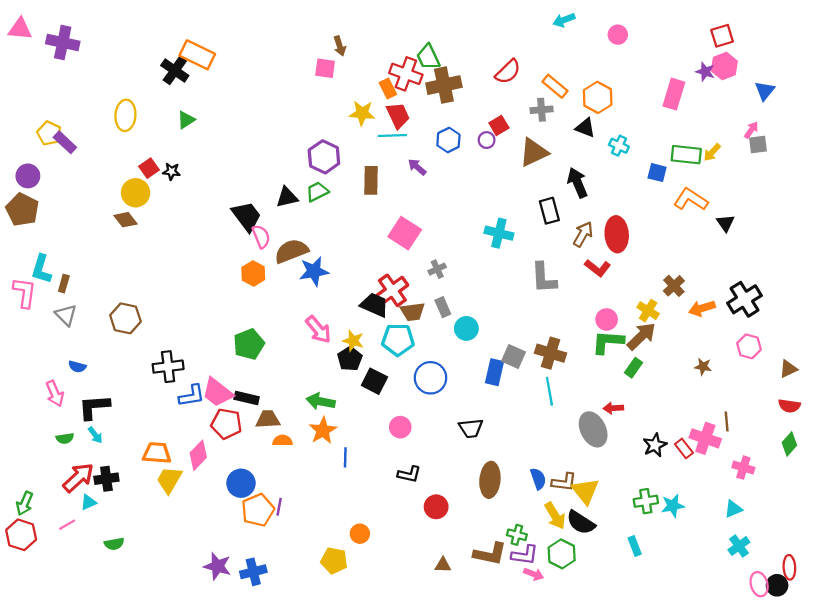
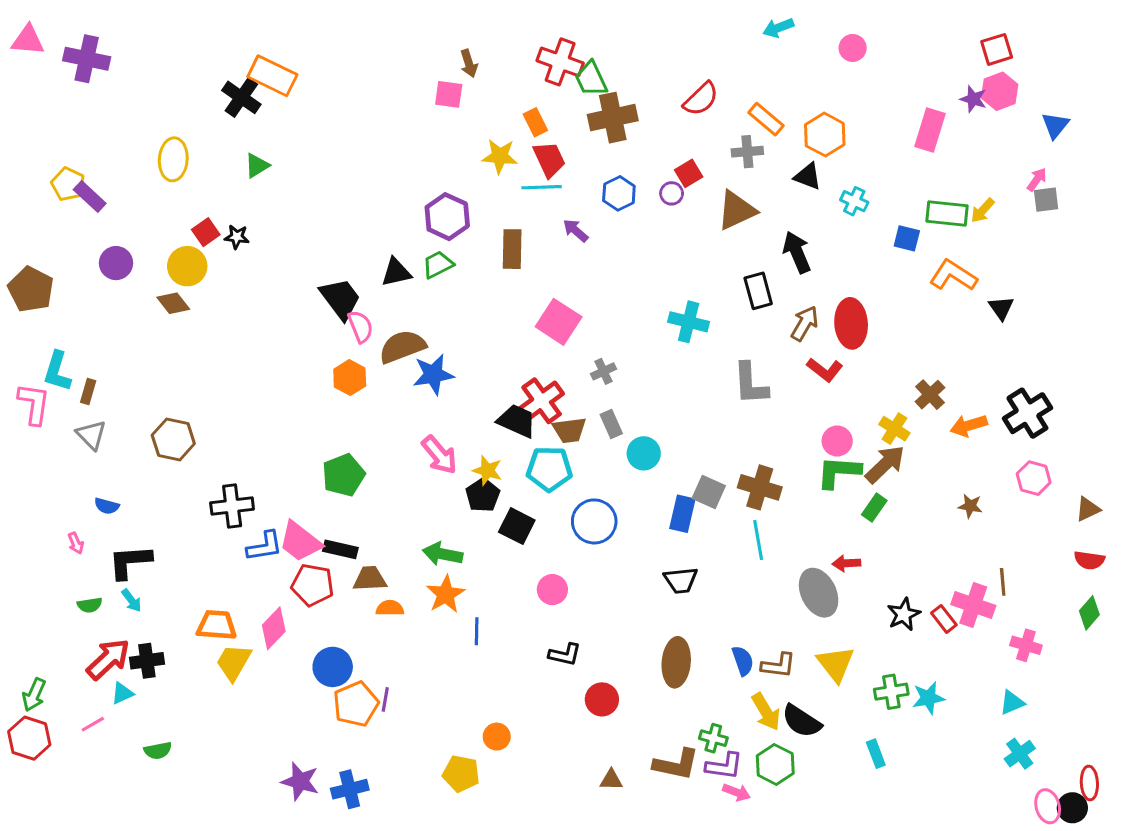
red cross: (406, 74) -> (560, 62), moved
purple circle: (28, 176) -> (116, 263), moved
pink arrow: (55, 394) -> (76, 543), size x0.6
black trapezoid: (471, 428) -> (681, 580), moved
yellow triangle: (585, 491) -> (836, 664), moved

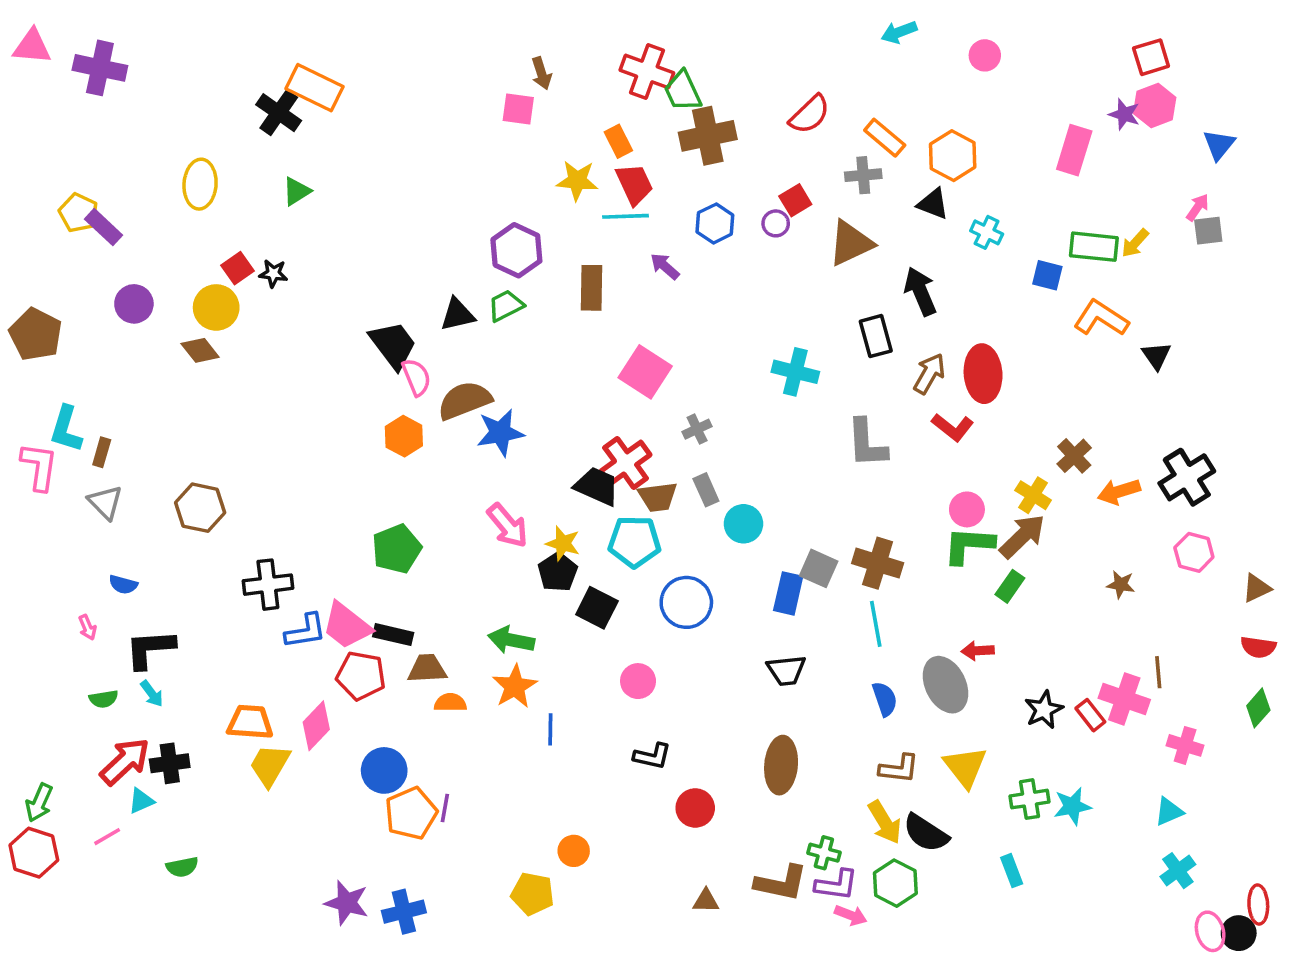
blue semicircle: (743, 661) -> (885, 699), moved

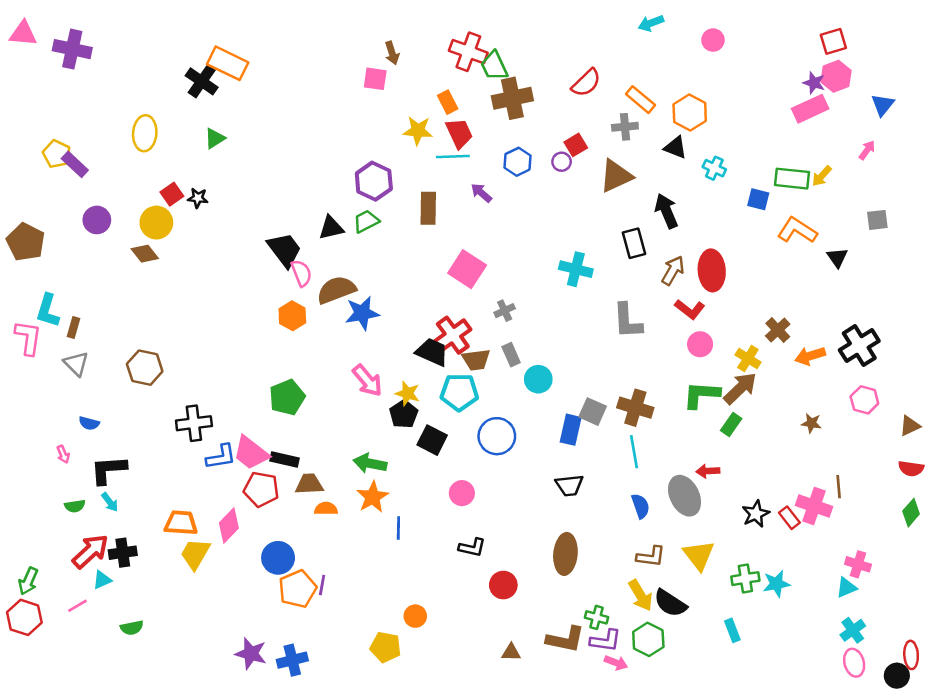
pink rectangle: (1074, 150) -> (810, 109), moved, turned 48
gray square: (1208, 231) -> (877, 220), moved
pink circle: (967, 509) -> (700, 344), moved
pink cross: (1185, 745) -> (858, 564), moved
pink ellipse: (1210, 931) -> (854, 663), moved

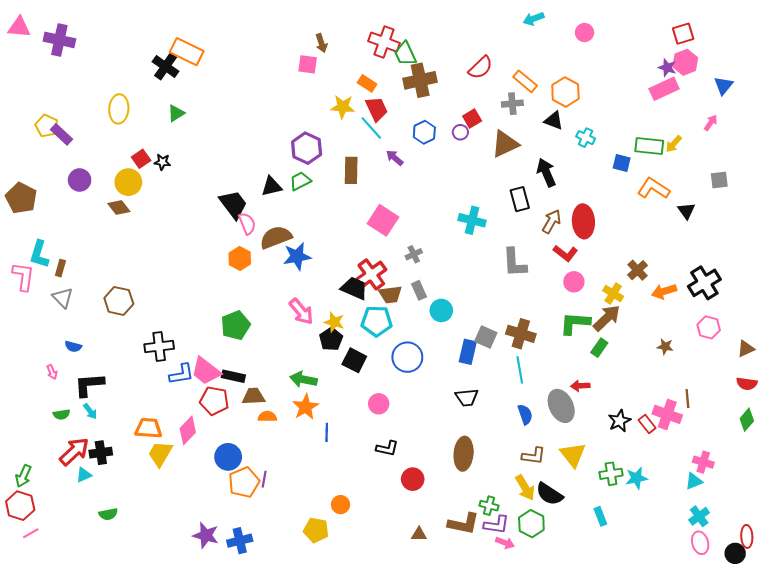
orange rectangle: (448, 102) -> (367, 83), turned -30
cyan line: (453, 157) -> (371, 128), turned 50
pink line: (77, 606) -> (31, 533), moved

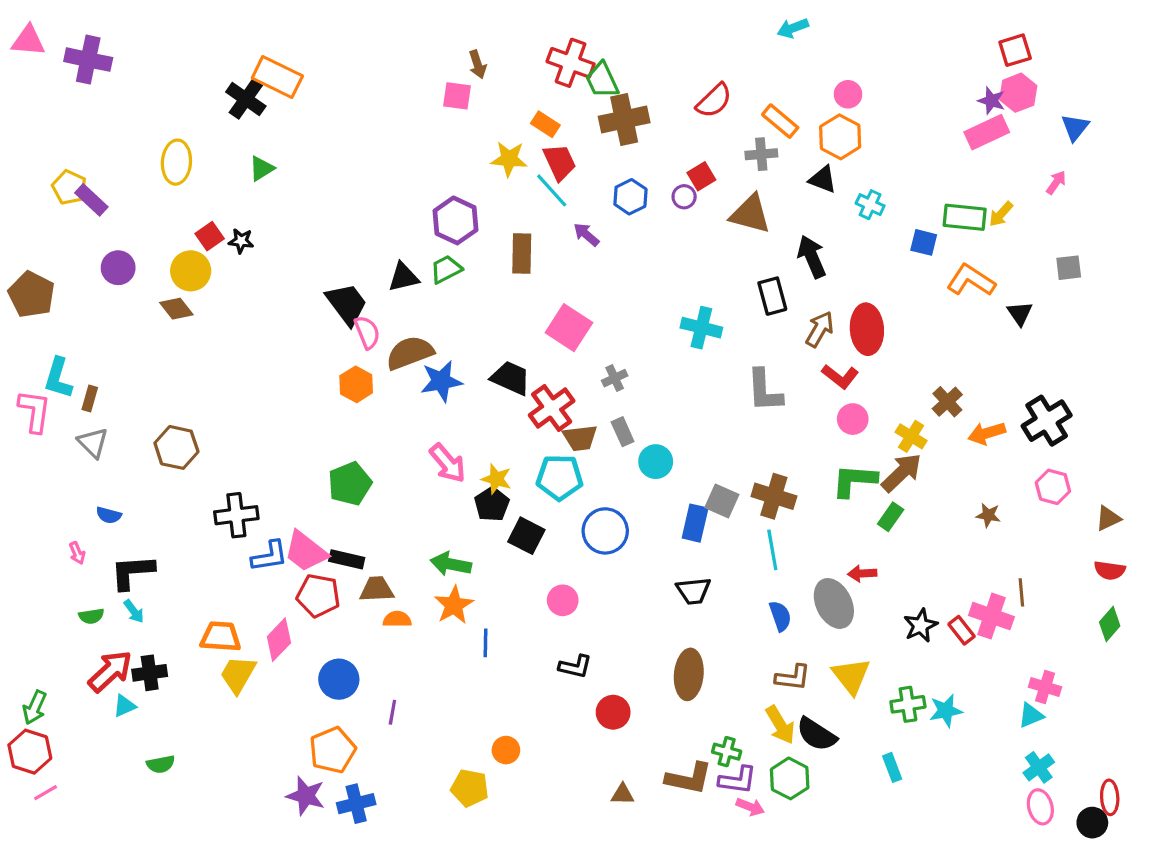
pink circle: (584, 33) -> (848, 94), moved
brown triangle: (505, 144) -> (750, 214), turned 40
black trapezoid: (354, 288) -> (511, 378), moved
orange pentagon: (244, 482) -> (333, 750), moved

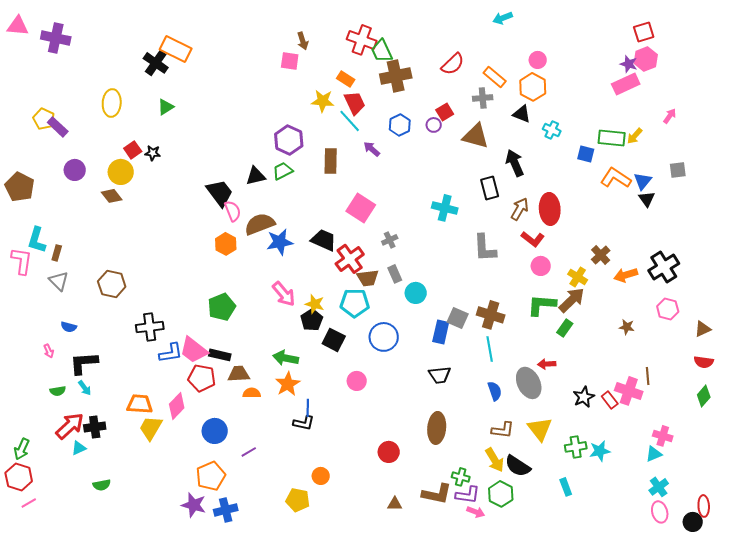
blue triangle: (1075, 127) -> (643, 181), moved
black L-shape: (575, 667) -> (304, 423), moved
purple line: (392, 712) -> (249, 452), turned 49

